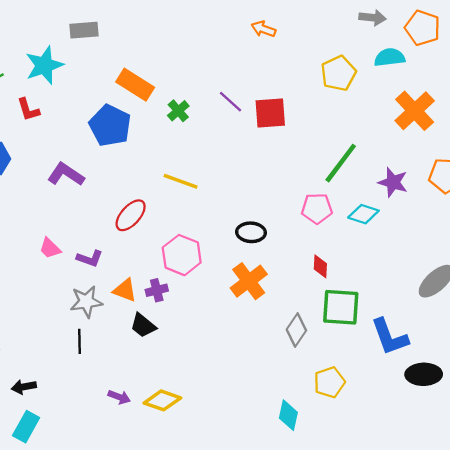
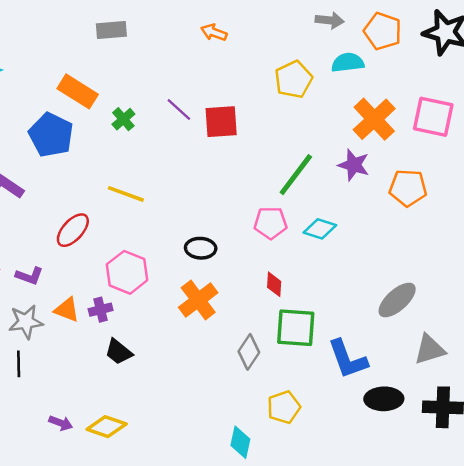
gray rectangle: (84, 30) -> (111, 30), moved
purple star: (393, 182) -> (354, 165), moved
black trapezoid: (143, 325) -> (119, 352), moved

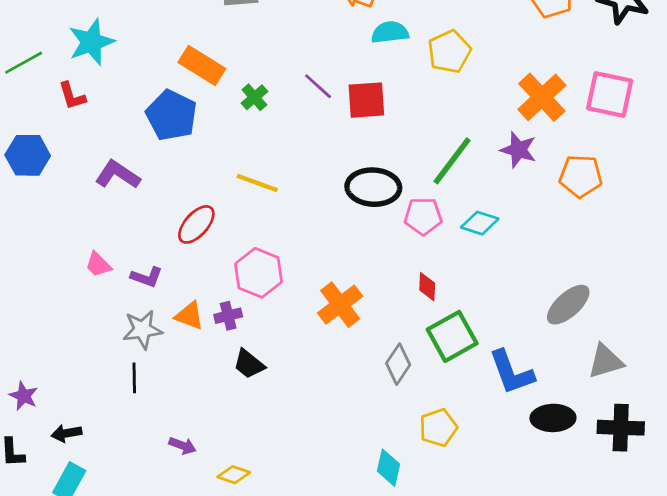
cyan semicircle: (348, 63) -> (390, 32), moved
black ellipse: (201, 248) -> (373, 187), moved, size x1.5
green square: (296, 328) -> (452, 336), turned -33
yellow diamond: (107, 427) -> (234, 475), moved, size x0.7

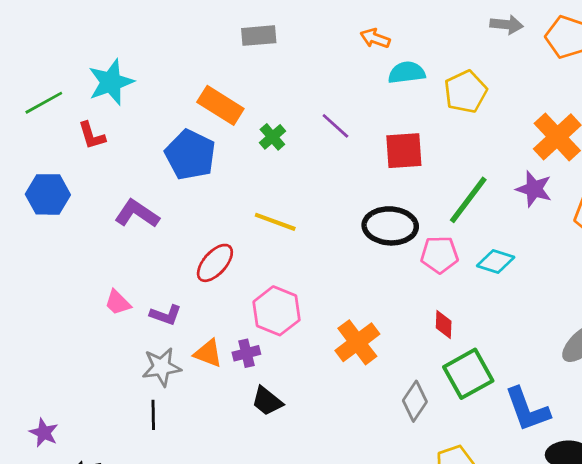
red square: (366, 100) -> (404, 151), moved

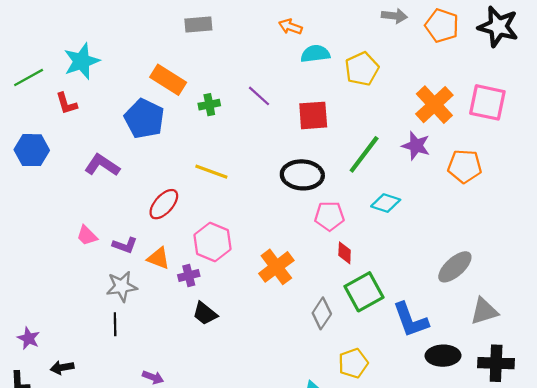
green cross: (272, 137) -> (209, 105), turned 30
pink pentagon: (440, 255) -> (329, 216), moved
orange triangle: (208, 353) -> (158, 258), moved

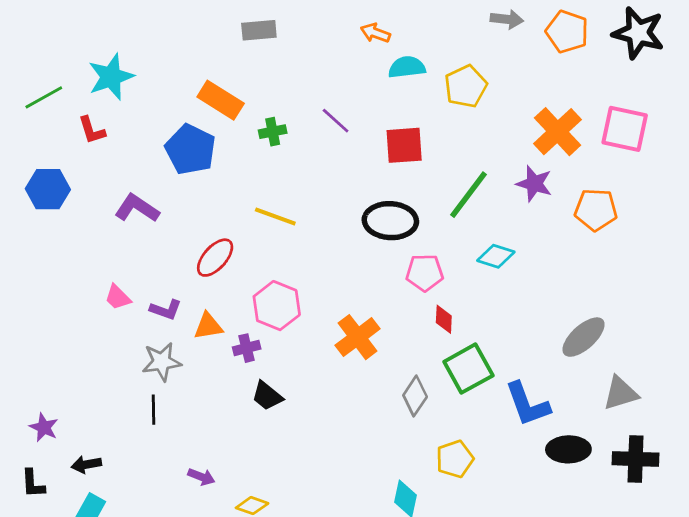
orange triangle: (158, 258) -> (208, 326), turned -30

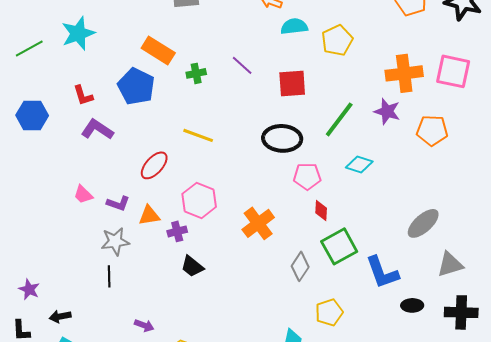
red L-shape: (92, 130) -> (83, 95), moved
orange cross: (558, 132) -> (404, 73), turned 36
black ellipse: (568, 449) -> (412, 305), size x0.7

